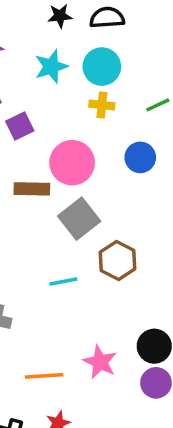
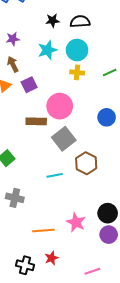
blue circle: (140, 157) -> (107, 117), moved

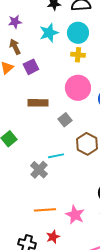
pink circle: (60, 106) -> (78, 88), moved
gray square: (64, 139) -> (65, 120), size x0.6
gray cross: (15, 198) -> (39, 170), moved, turned 30
pink star: (76, 222) -> (75, 215), moved

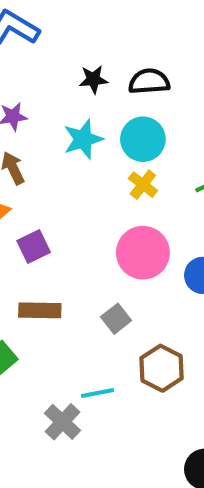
yellow cross: (78, 55) -> (143, 185), turned 32
purple square: (31, 67) -> (34, 246), moved
brown rectangle: (38, 103) -> (40, 310), moved

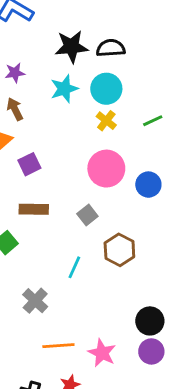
black star: (93, 79) -> (71, 47), size x1.6
cyan line: (98, 393) -> (74, 267), turned -55
gray cross: (62, 422) -> (35, 301), moved

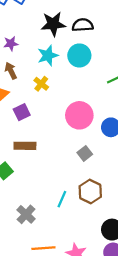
yellow cross: (106, 121) -> (41, 84), moved
gray square: (87, 215) -> (85, 153), moved
brown hexagon: (119, 250) -> (90, 192), moved
cyan line: (74, 267) -> (62, 199), moved

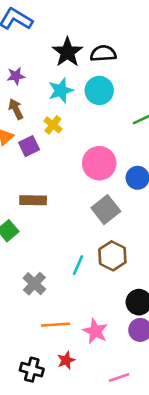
black star: (53, 24) -> (67, 52), turned -30
purple square: (22, 112) -> (29, 146), moved
gray square: (85, 153) -> (106, 210), size x1.5

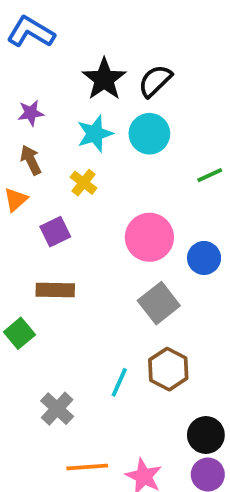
black semicircle: (103, 53) -> (155, 81), turned -40
purple square: (29, 146) -> (55, 232), moved

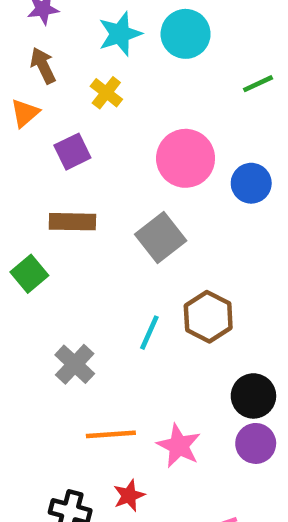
gray square: (159, 303) -> (161, 238), moved

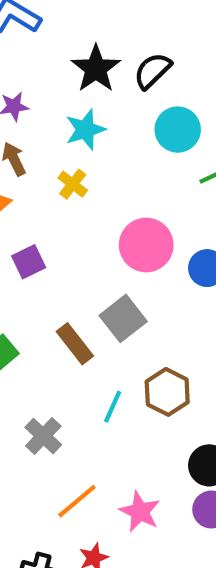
cyan circle: (186, 34) -> (178, 130), moved
purple square: (72, 152) -> (29, 262), moved
brown rectangle: (72, 222) -> (75, 344), moved, turned 51
orange line: (111, 434) -> (77, 501), turned -36

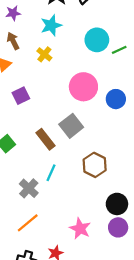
cyan circle: (178, 130) -> (97, 40), moved
cyan line: (113, 407) -> (51, 173), moved
orange line: (77, 501) -> (28, 223), moved

